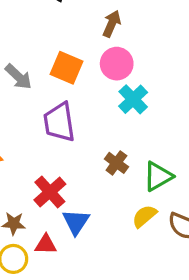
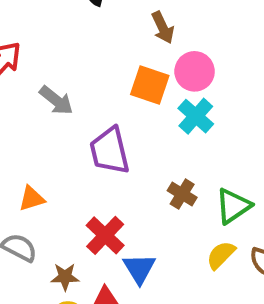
brown arrow: (112, 24) -> (163, 28), turned 136
pink circle: (117, 64) -> (195, 71), moved
orange square: (67, 68) -> (150, 85), moved

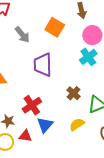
orange square: (150, 85) -> (55, 27), moved
yellow semicircle: (221, 255) -> (77, 124), moved

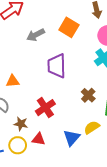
gray arrow: (22, 35) -> (36, 35), turned 102
blue triangle: (45, 125) -> (72, 138), moved

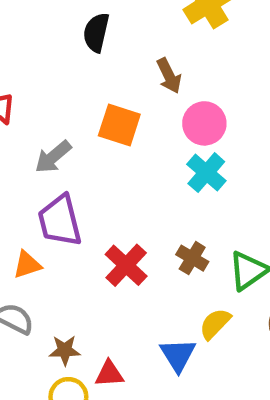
purple trapezoid: (57, 66) -> (60, 221), moved
red cross: (45, 108) -> (126, 265), moved

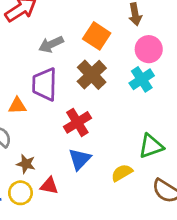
brown cross: (192, 258) -> (92, 75), moved, size x1.5
blue triangle: (178, 355) -> (80, 159), moved

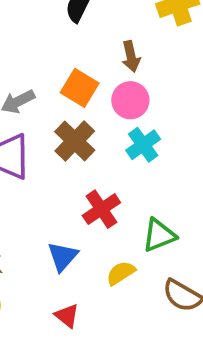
pink circle: (149, 49) -> (130, 100), moved
red cross: (77, 122) -> (101, 209), moved
red triangle: (49, 186) -> (67, 316), moved, turned 30

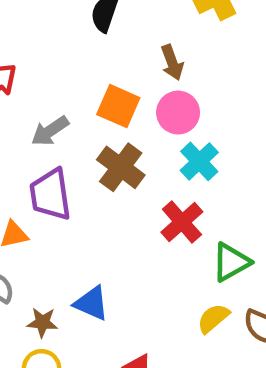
red cross: (101, 209) -> (182, 222), moved
blue triangle: (63, 256) -> (91, 303), moved, turned -40
yellow semicircle: (121, 273) -> (213, 318), moved

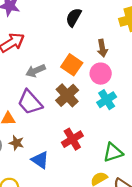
purple trapezoid: (50, 195) -> (30, 102), turned -44
red cross: (182, 222) -> (72, 139), moved
brown star: (42, 322) -> (16, 143), moved

